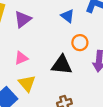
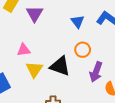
purple triangle: (23, 19) -> (35, 14), turned -36
yellow triangle: (27, 83) -> (34, 70), moved

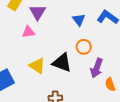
pink triangle: (24, 50) -> (28, 32), moved
yellow triangle: (34, 70) -> (37, 66), turned -30

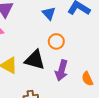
purple arrow: (97, 68) -> (62, 70), moved

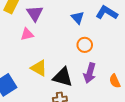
black triangle: (35, 60) -> (63, 77), moved

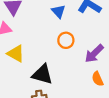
yellow triangle: (39, 68) -> (16, 54), moved
purple arrow: (90, 73) -> (94, 54), moved, turned 30

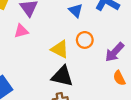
yellow triangle: (16, 54) -> (60, 49), moved

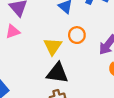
yellow triangle: (60, 49) -> (53, 46), turned 42

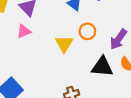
black triangle: (57, 73) -> (102, 67), moved

